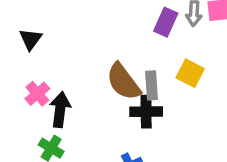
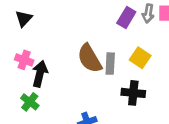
pink cross: (37, 94) -> (24, 60), turned -36
black cross: (146, 112) -> (133, 93), moved

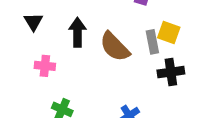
gray rectangle: (110, 64) -> (152, 42), moved
black arrow: (40, 74) -> (78, 32), moved

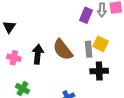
black arrow: (78, 32) -> (38, 54), moved

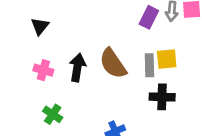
yellow square: (101, 44) -> (167, 59), turned -35

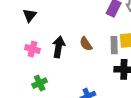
brown semicircle: (113, 64) -> (86, 44), size x0.6
green cross: (53, 114) -> (40, 83), turned 32

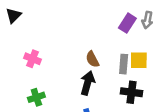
black triangle: (30, 15) -> (13, 15), moved
black arrow: (59, 47) -> (88, 83), moved

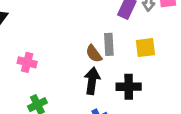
gray rectangle: (124, 64) -> (109, 44), moved
black cross: (131, 92) -> (129, 87), moved

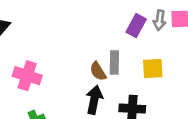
pink cross: (27, 62) -> (27, 76), size x1.4

